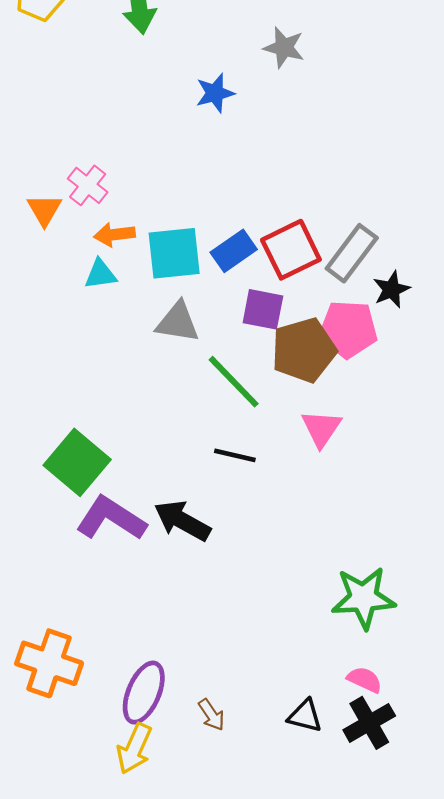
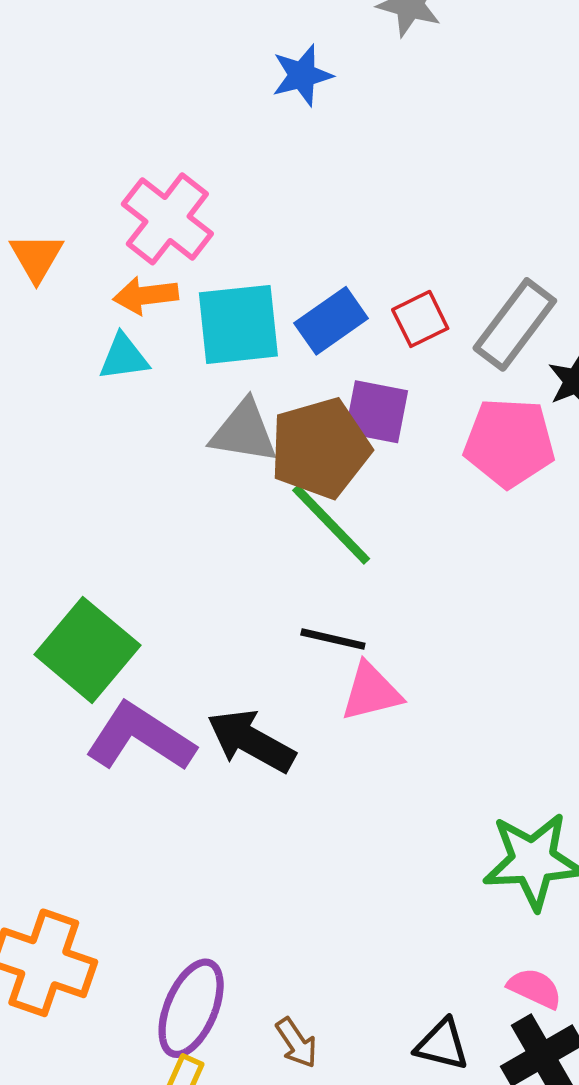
pink cross: (88, 185) -> (167, 219), moved, size x1.4
red square: (291, 250) -> (420, 319), size x0.6
brown pentagon: (304, 350) -> (320, 448), moved
pink triangle: (321, 428) -> (371, 692), moved, turned 42

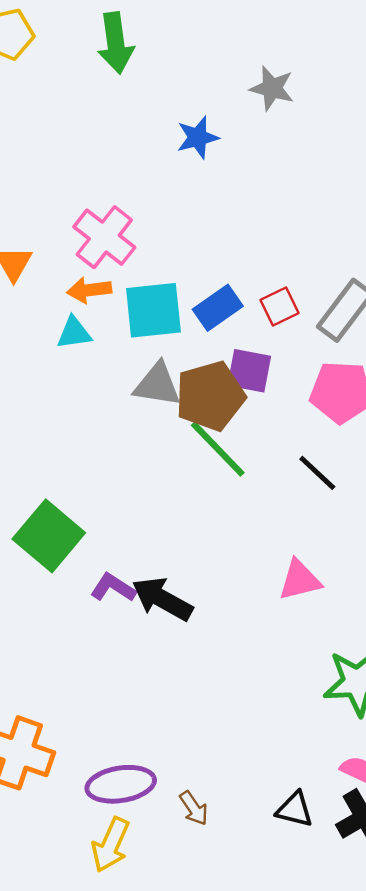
black line: (333, 639) -> (317, 473), moved, turned 30
pink triangle: (371, 692) -> (300, 580), moved
purple L-shape: (140, 737) -> (113, 588), moved, size x0.6
purple ellipse: (191, 1008) -> (121, 784), turned 58

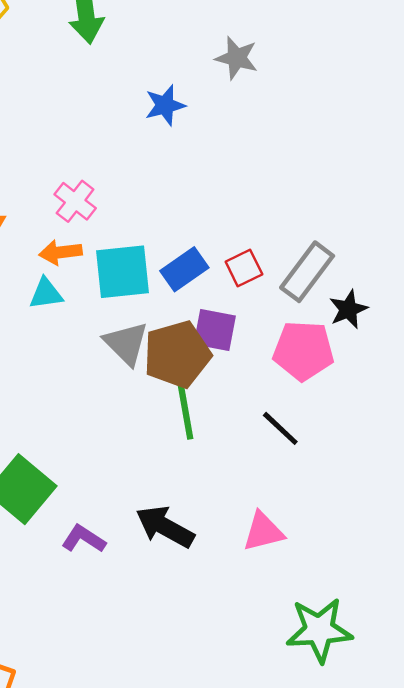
pink cross: (104, 237) -> (75, 201), size x0.7
gray triangle: (157, 385) -> (126, 343), turned 36
green line: (218, 449) -> (184, 405), turned 34
black arrow: (162, 599) -> (165, 527), moved

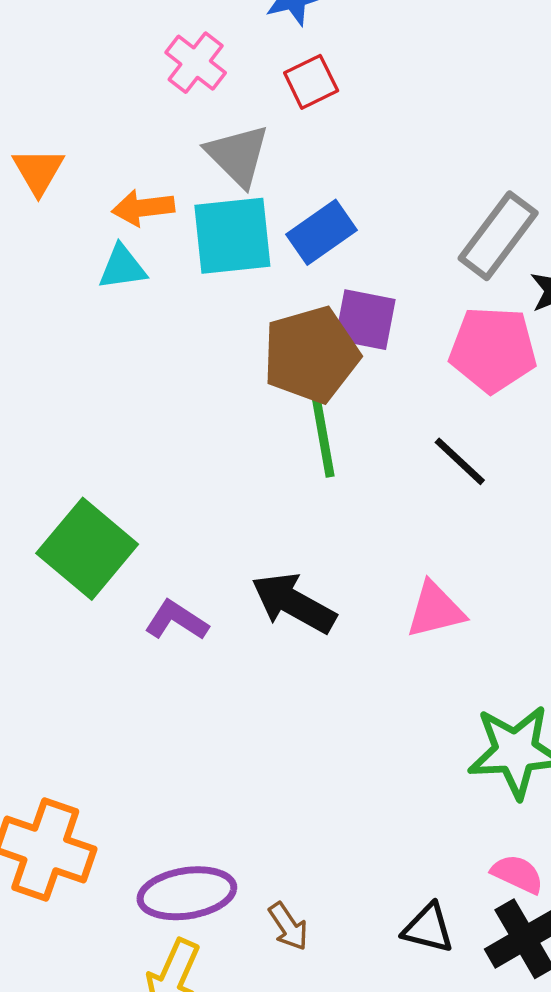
pink cross: (75, 201) -> (196, 63), moved
red square: (244, 268) -> (311, 82), moved
gray triangle: (126, 343) -> (238, 155), moved

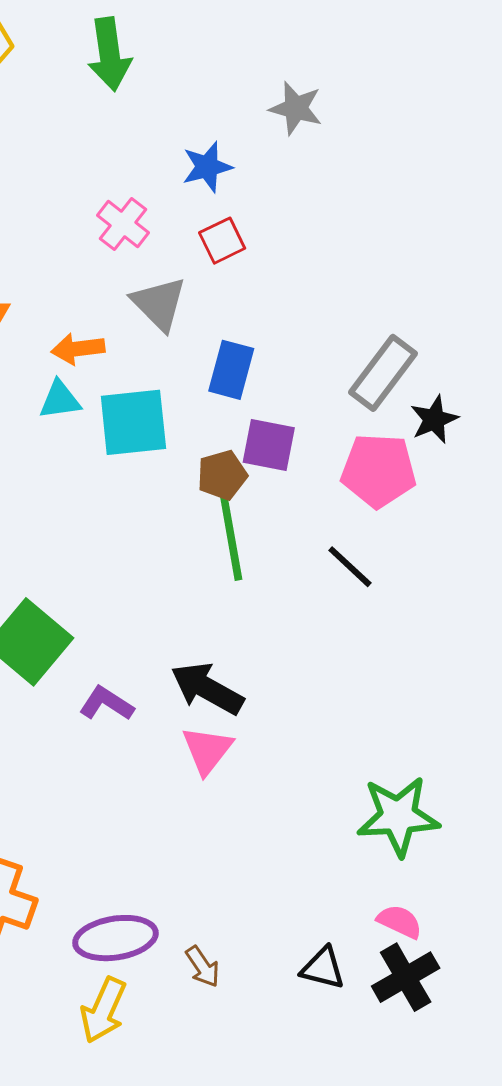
blue rectangle: (322, 232) -> (231, 370), turned -40
cyan square: (232, 236) -> (133, 422), moved
brown pentagon: (311, 355) -> (222, 475), size x0.6
pink triangle: (435, 610) -> (207, 750), moved, turned -38

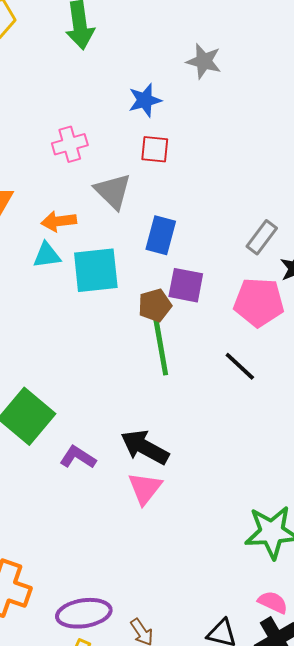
pink cross: (123, 224) -> (70, 144), moved, turned 36
red square: (222, 241) -> (155, 149), turned 32
gray rectangle: (383, 373) -> (262, 237), size x0.7

